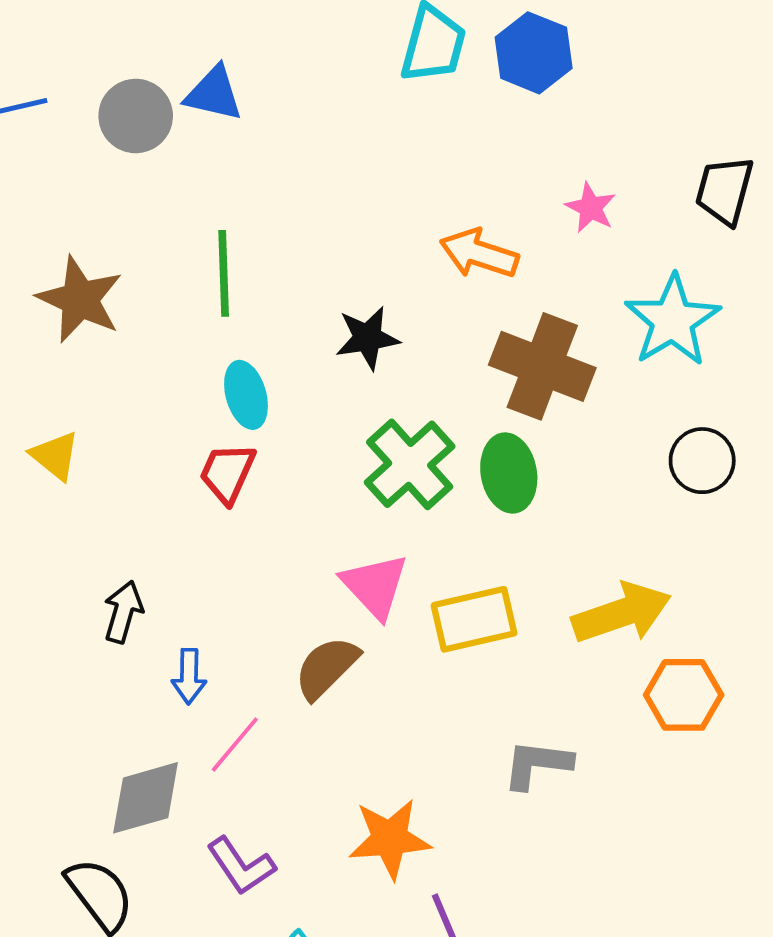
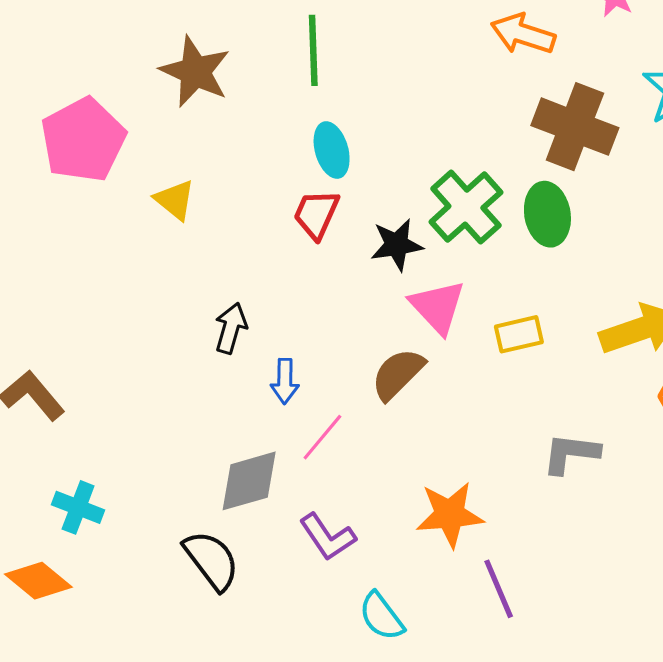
black star: (367, 338) -> (397, 245), moved
yellow rectangle: (474, 619) -> (519, 334), size x0.7

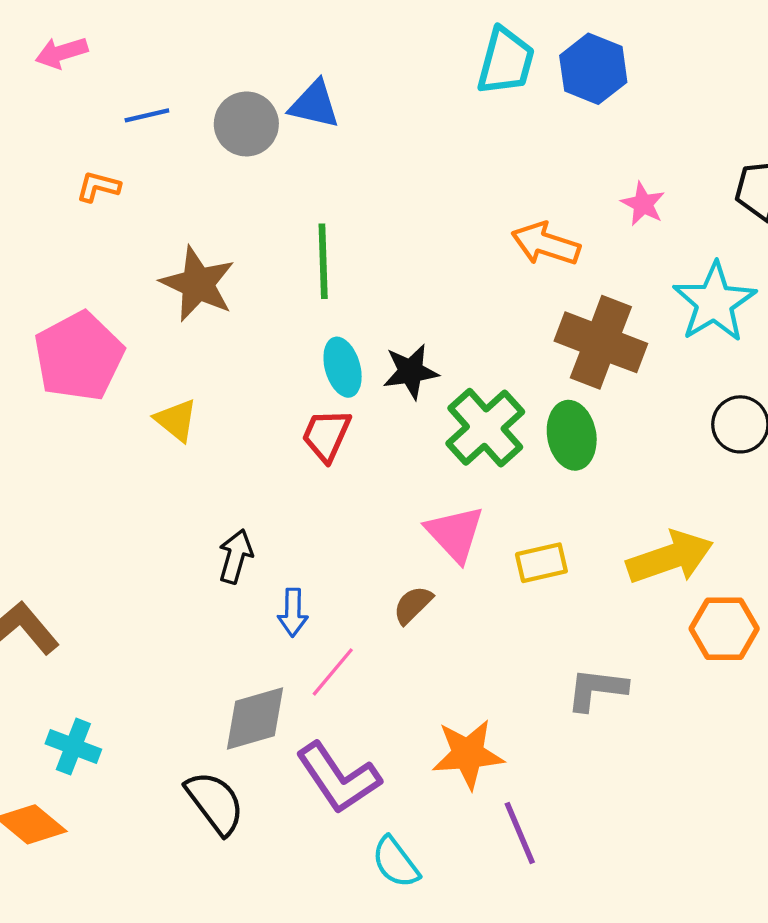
black star: (397, 245) -> (411, 371), moved
brown semicircle: (398, 374) -> (413, 605), size x0.7
purple L-shape: (328, 537) -> (338, 778), size x1.4

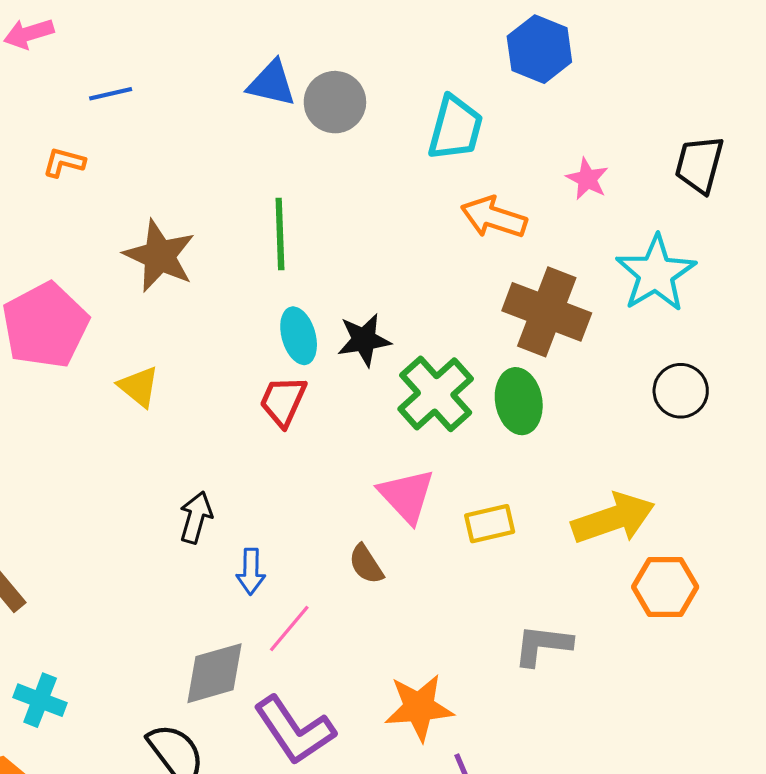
cyan trapezoid: (506, 61) -> (455, 128), moved
gray circle: (246, 124) -> (335, 102), moved
brown semicircle: (413, 605) -> (366, 564), turned -78

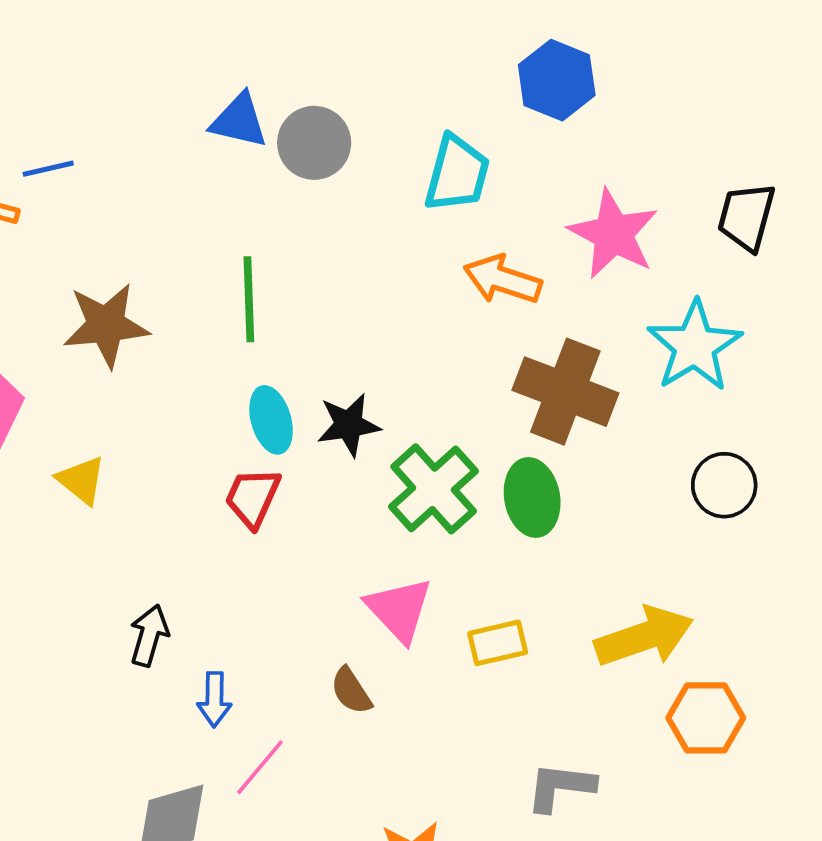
blue line: (111, 94) -> (48, 169), moved
pink star: (587, 179) -> (613, 234), size x1.8
brown star: (159, 256) -> (106, 325), turned -30

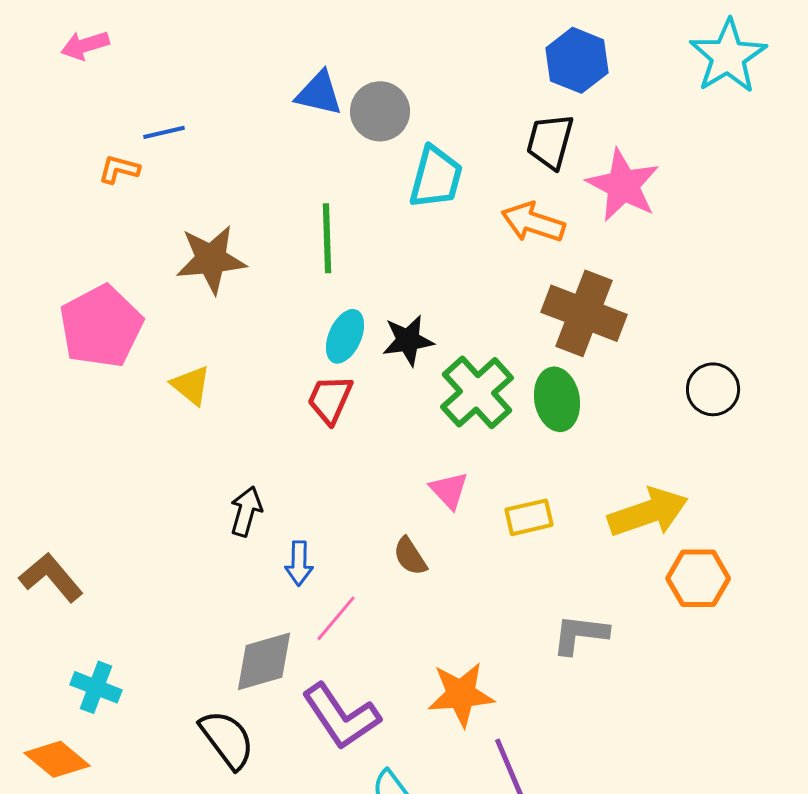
cyan trapezoid: (457, 174) -> (436, 177), moved
black trapezoid: (746, 217) -> (550, 141), moved
cyan star: (695, 346) -> (728, 56), moved
cyan ellipse: (271, 420) -> (345, 336), turned 40
pink triangle: (399, 610) -> (449, 490), size x0.7

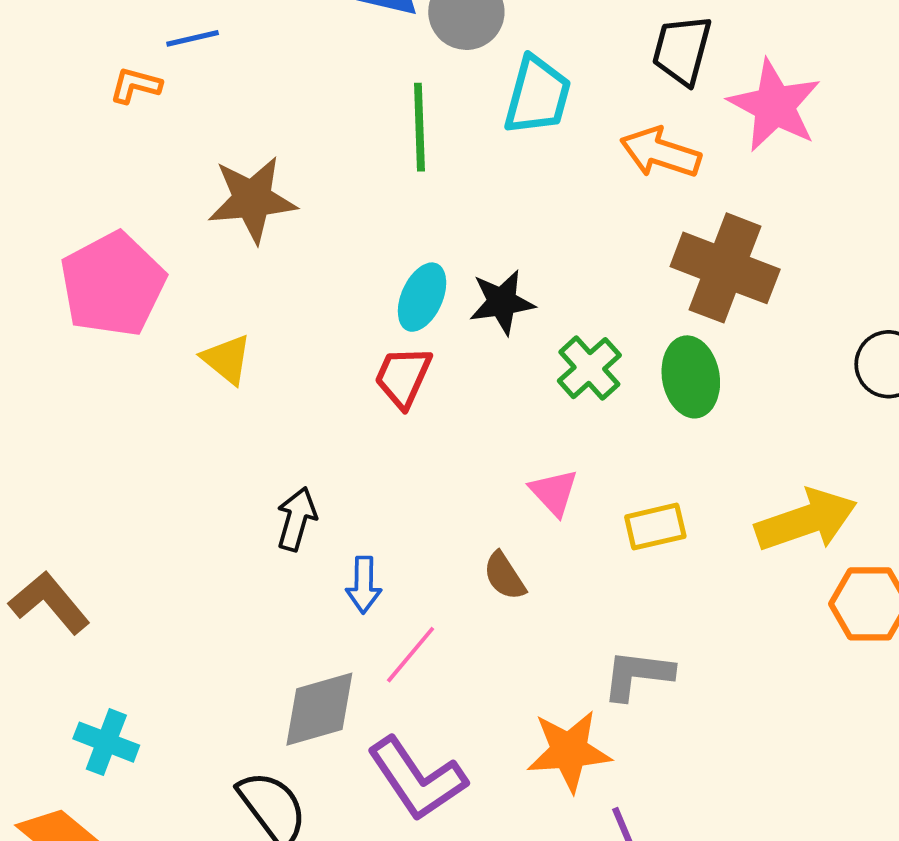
green line: (327, 238) -> (419, 127), moved
green cross: (477, 392) -> (589, 368), size x0.7
gray L-shape: (580, 634) -> (638, 675), moved

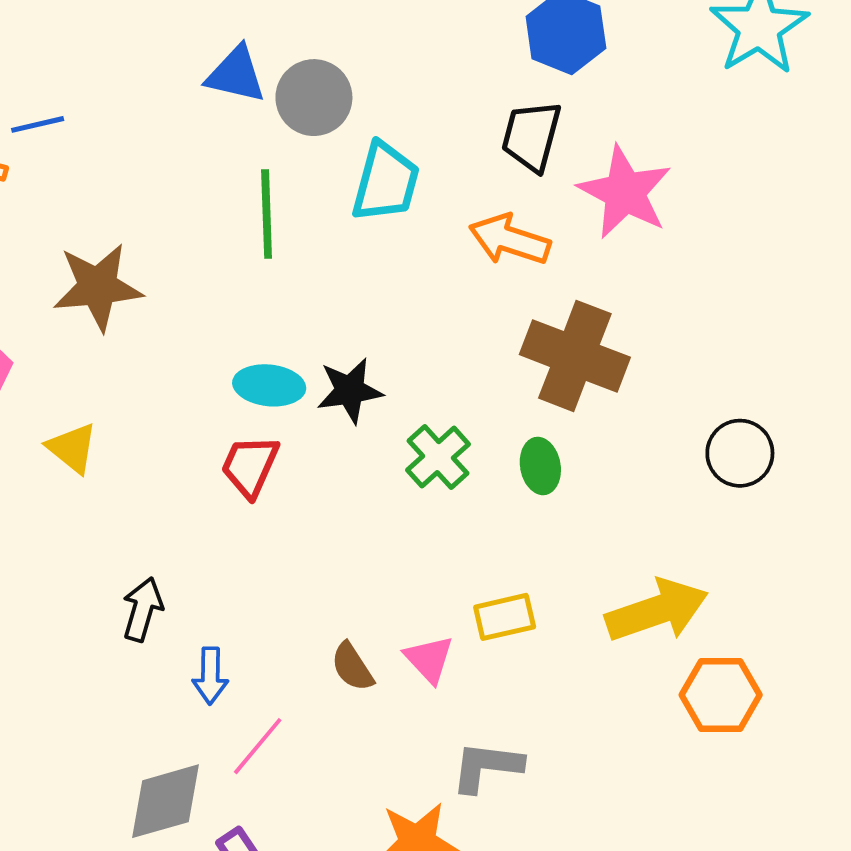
cyan ellipse: (422, 297) -> (269, 385), turned 72
green ellipse: (691, 377) -> (540, 466), size x0.7
pink triangle: (554, 492) -> (429, 659), moved

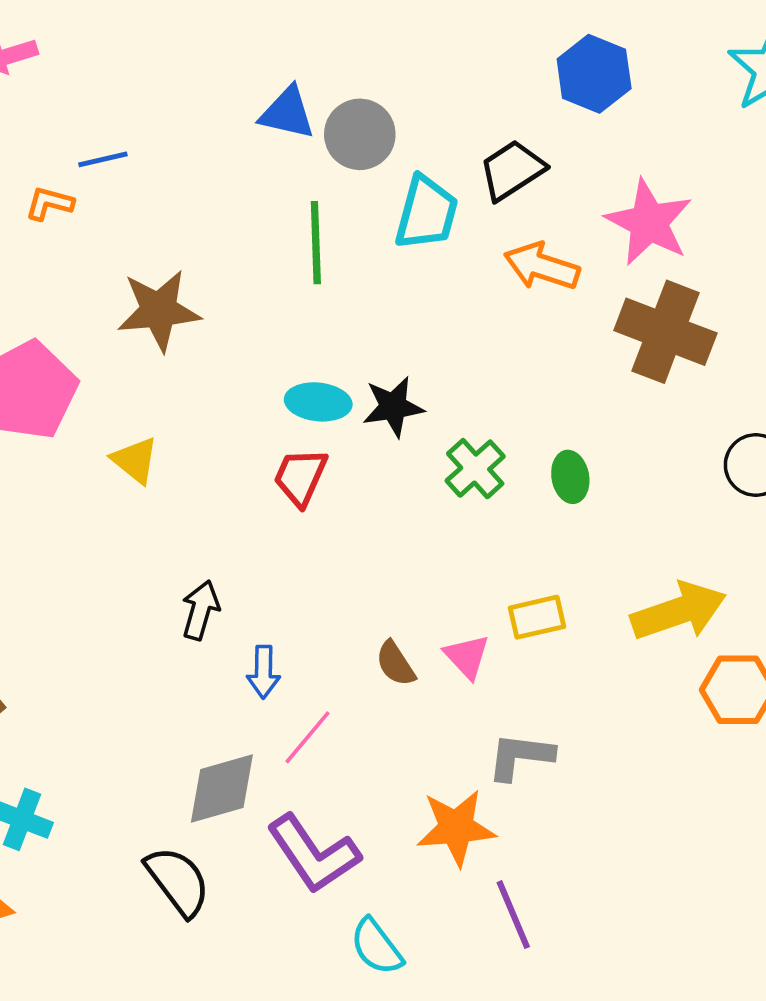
black trapezoid: (531, 136) -> (512, 170), moved, turned 42
brown cross: (575, 356) -> (665, 332), moved

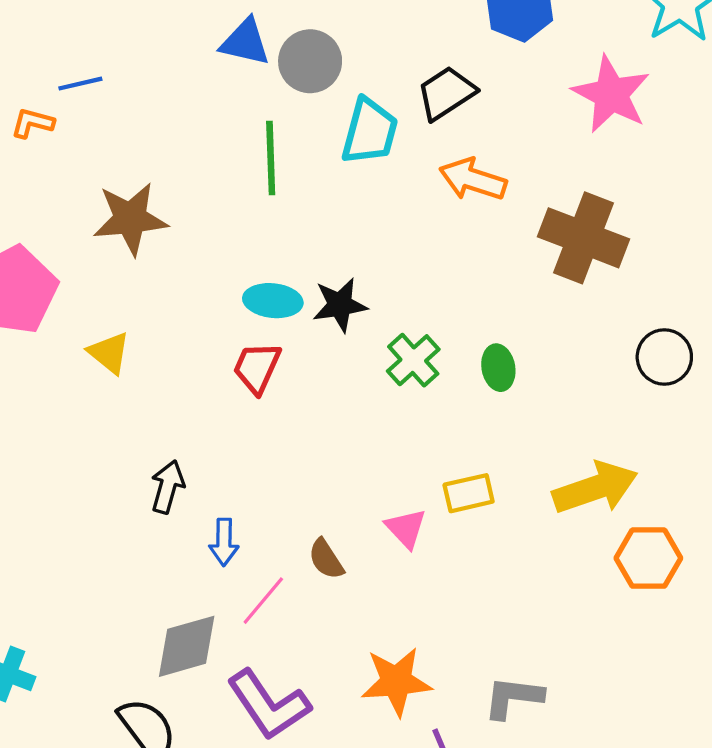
pink star: (649, 222) -> (611, 94), moved
brown semicircle: (395, 664) -> (326, 559), moved
gray L-shape: (520, 756) -> (513, 697), moved

